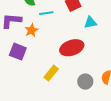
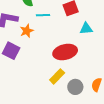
yellow rectangle: (51, 73) -> (57, 76), moved

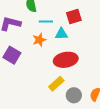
cyan triangle: (86, 29) -> (61, 34), moved
orange star: (27, 31) -> (39, 40), moved

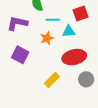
yellow rectangle: (56, 84) -> (52, 80), moved
gray circle: (74, 95) -> (86, 79), moved

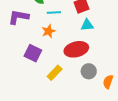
cyan triangle: (69, 31) -> (87, 25), moved
purple square: (20, 55) -> (33, 53), moved

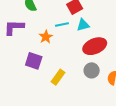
cyan line: (54, 13) -> (62, 25), moved
red ellipse: (76, 49) -> (95, 46), moved

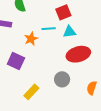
gray circle: (92, 70) -> (62, 79), moved
yellow rectangle: (58, 77) -> (31, 92), moved

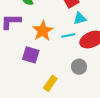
cyan line: (49, 29) -> (68, 36), moved
orange star: (31, 39) -> (43, 31), size x1.5

